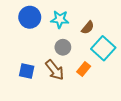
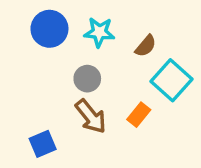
gray circle: (63, 47) -> (87, 79), moved
blue square: (27, 71) -> (43, 144), moved, turned -35

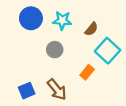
brown arrow: (91, 116) -> (57, 90), moved

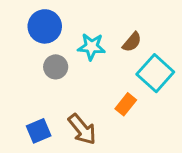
cyan star: (62, 20) -> (91, 47), moved
gray circle: (55, 50) -> (56, 67), moved

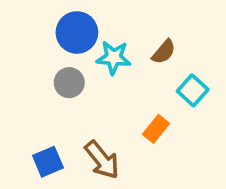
blue circle: (45, 26) -> (77, 32), moved
cyan square: (155, 73) -> (193, 90), size x0.7

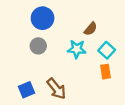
cyan star: (114, 58) -> (77, 49), moved
orange rectangle: (156, 129) -> (106, 72), moved, turned -48

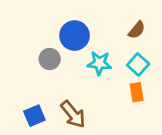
blue circle: (43, 18) -> (75, 36), moved
brown semicircle: (91, 29) -> (137, 30), moved

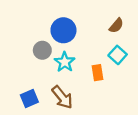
cyan star: (99, 63) -> (65, 62), moved, turned 30
orange rectangle: (137, 92) -> (98, 73), moved

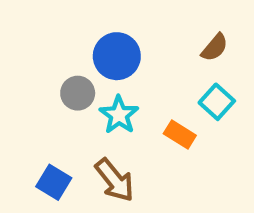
orange rectangle: (98, 73) -> (180, 134), turned -49
blue square: (29, 98) -> (54, 182), turned -36

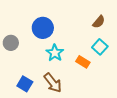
blue circle: (117, 56) -> (43, 28), moved
gray circle: (78, 93) -> (11, 43), moved

